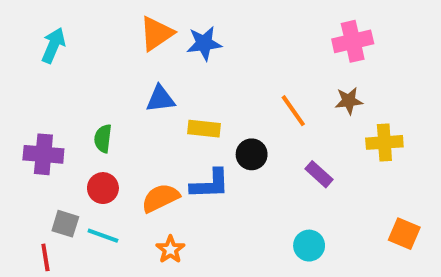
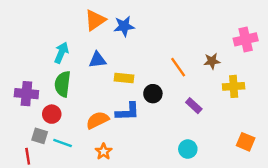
pink cross: (353, 41) -> (246, 39), moved
cyan arrow: (53, 45) -> (61, 53), moved
green semicircle: (103, 138) -> (63, 84), size x1.5
red circle: (103, 188) -> (52, 114), moved

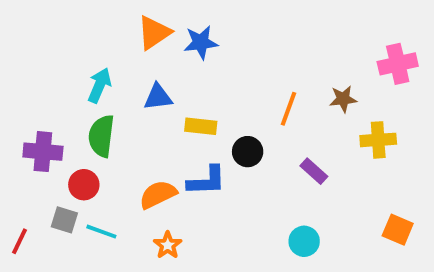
orange line: (178, 67) -> (289, 109), turned 55
red line: (28, 156) -> (19, 241), moved, turned 35

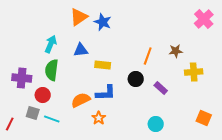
blue star: (201, 42) -> (103, 22), turned 30
pink cross: (398, 64) -> (204, 19), moved, turned -30
black circle: (248, 152) -> (136, 79), moved
orange star: (168, 245) -> (99, 118), moved

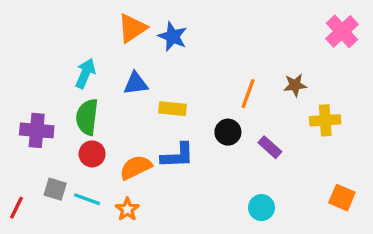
red circle: (43, 95) -> (92, 154), moved
orange star: (99, 118) -> (127, 209), moved

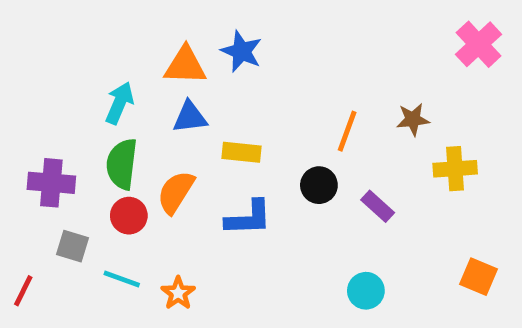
orange triangle: (132, 28) -> (185, 65), moved, turned 36
orange semicircle: (136, 167) -> (176, 192), moved, turned -32
gray square: (55, 189) -> (73, 246), moved

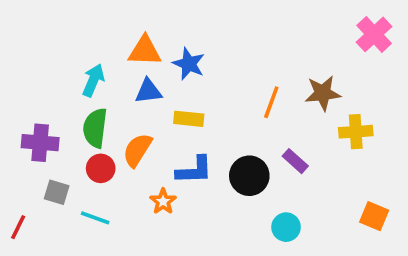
blue star: (241, 51) -> (189, 64), moved
brown star: (413, 119) -> (323, 93), size x1.4
black circle: (319, 185) -> (249, 176), moved, size x1.4
orange star: (178, 293) -> (163, 201), moved

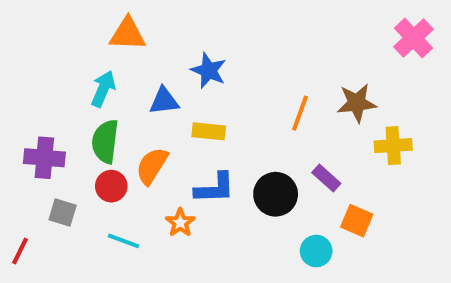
orange triangle: (145, 51) -> (128, 34), moved
orange square: (374, 216) -> (357, 221), moved
cyan line: (95, 218) -> (123, 241), moved

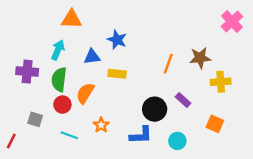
purple cross: (44, 158) -> (27, 72), moved
blue L-shape: (215, 188) -> (141, 135), moved
orange square: (357, 221) -> (215, 124), moved

